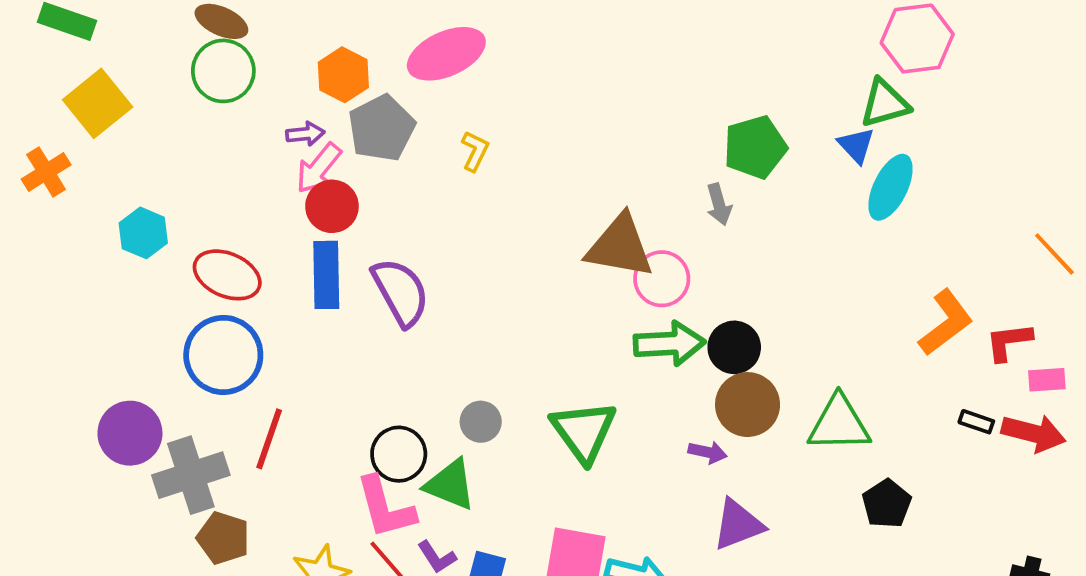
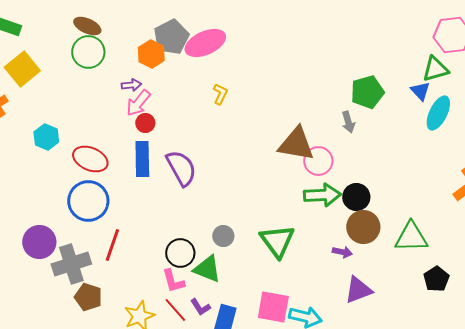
gray pentagon: (382, 128) -> (171, 37), moved
red circle: (332, 206) -> (145, 123), size x0.7
pink L-shape: (385, 507) -> (173, 281), size x0.7

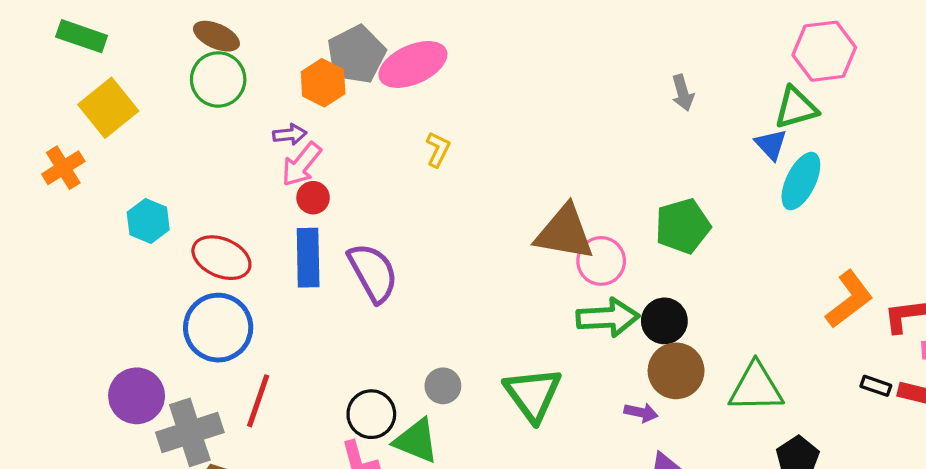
green pentagon: (367, 92) -> (683, 226), moved
gray arrow: (348, 122) -> (683, 93), moved

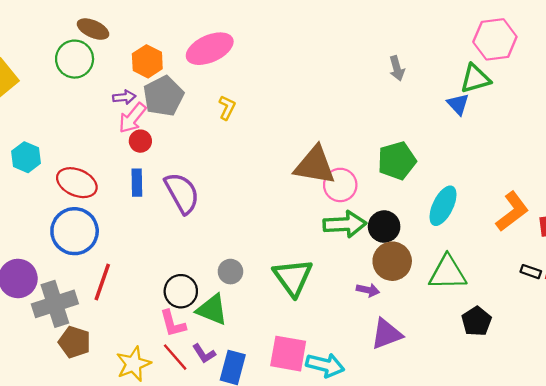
brown ellipse: (216, 36) -> (93, 29), moved
gray pentagon: (356, 54) -> (163, 96), moved
cyan ellipse: (801, 181) -> (443, 206), moved
blue rectangle: (308, 258) -> (137, 183), size x0.7

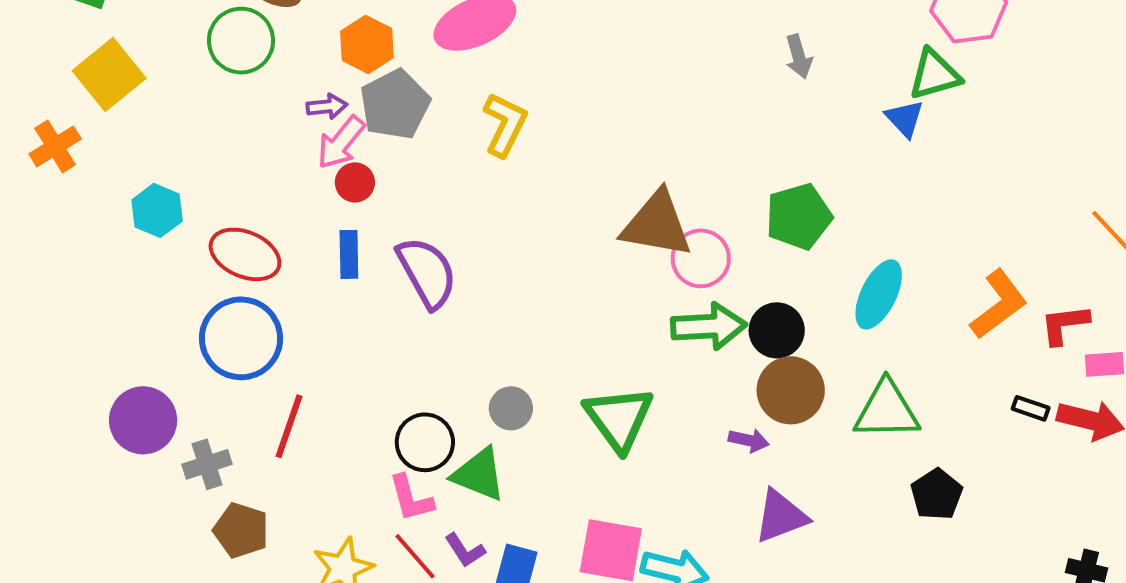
yellow L-shape: (227, 108) -> (505, 124), size x1.5
gray cross: (55, 304) -> (207, 464), size x0.6

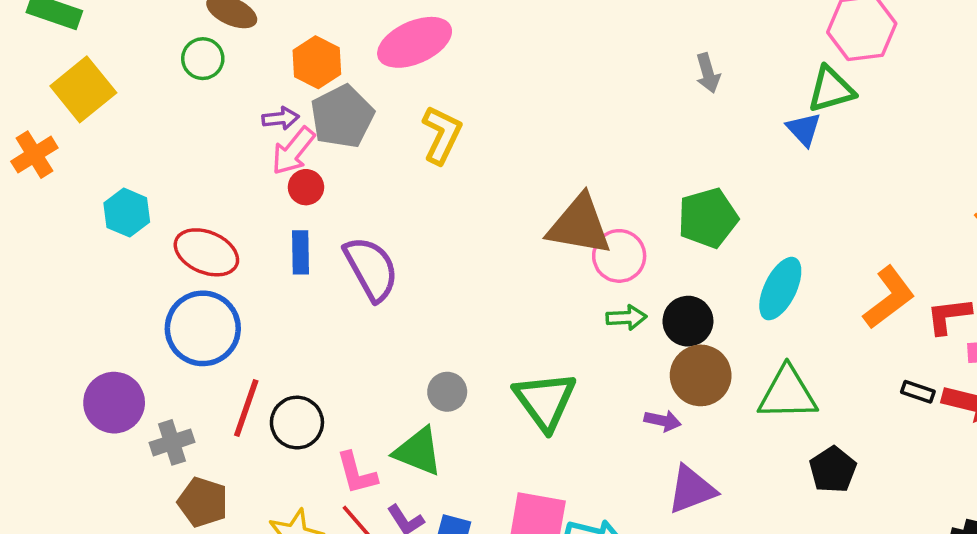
green circle: (241, 41) -> (203, 59), size x0.7
green arrow: (709, 326) -> (626, 318), size x0.6
black circle: (425, 442) -> (297, 423), moved

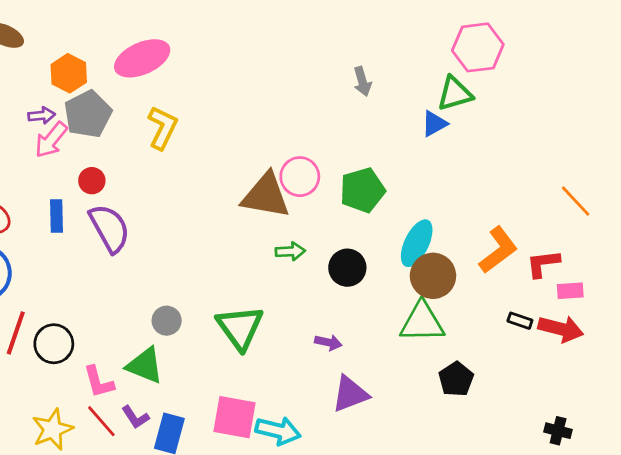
blue triangle: (804, 129) -> (434, 124), turned 44
red circle: (306, 187) -> (92, 181), moved
pink circle: (619, 256) -> (300, 177), moved
green arrow: (626, 318) -> (290, 251), moved
brown circle: (701, 375) -> (433, 276), moved

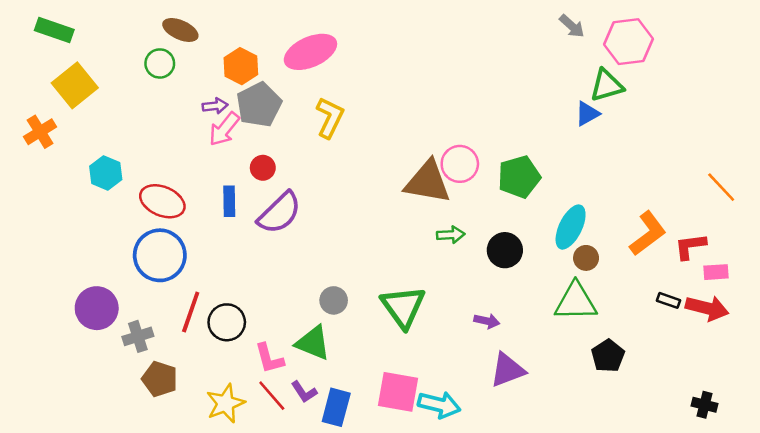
gray arrow: (362, 81) -> (572, 26), moved, turned -32
purple semicircle: (110, 228) -> (280, 213), turned 75
brown circle: (433, 276) -> (586, 258), size x0.6

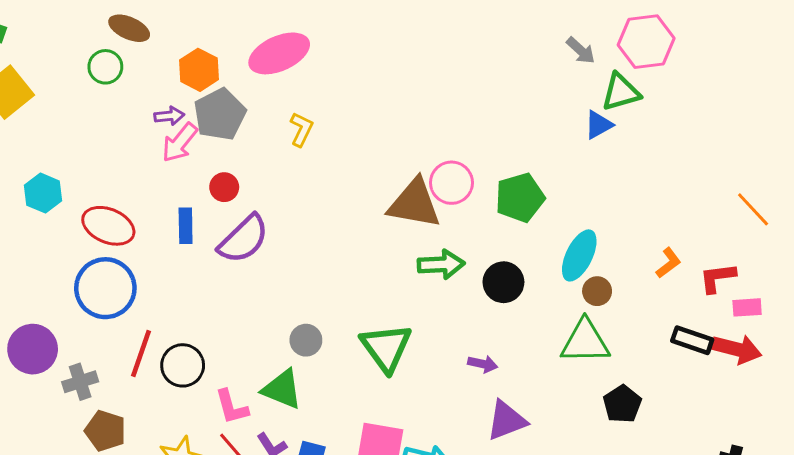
gray arrow: (572, 26) -> (581, 50), moved
yellow L-shape: (330, 118) -> (301, 129), size x0.7
orange L-shape: (648, 233) -> (668, 263), size x0.6
green arrow: (451, 235) -> (441, 264), size x1.4
black rectangle: (668, 300) -> (692, 340), size x1.5

